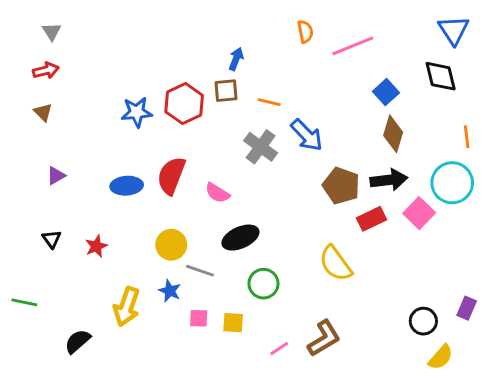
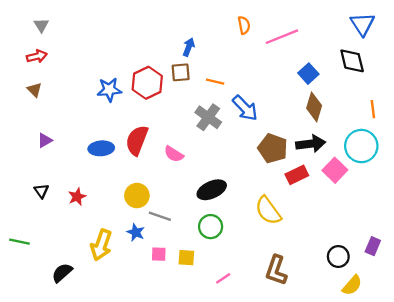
black ellipse: (240, 238) -> (212, 190), moved
brown L-shape: (324, 338) -> (276, 270), moved, turned 140

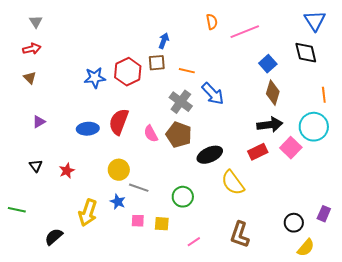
brown pentagon: (273, 148) -> (179, 135), moved
pink semicircle: (174, 154) -> (151, 134), turned 30
black ellipse: (212, 190) -> (210, 155), moved

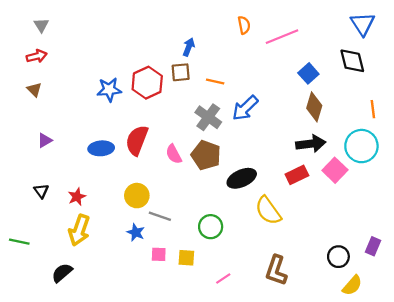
blue arrow: (213, 94) -> (245, 108), turned 90
yellow arrow: (88, 213) -> (79, 230), moved

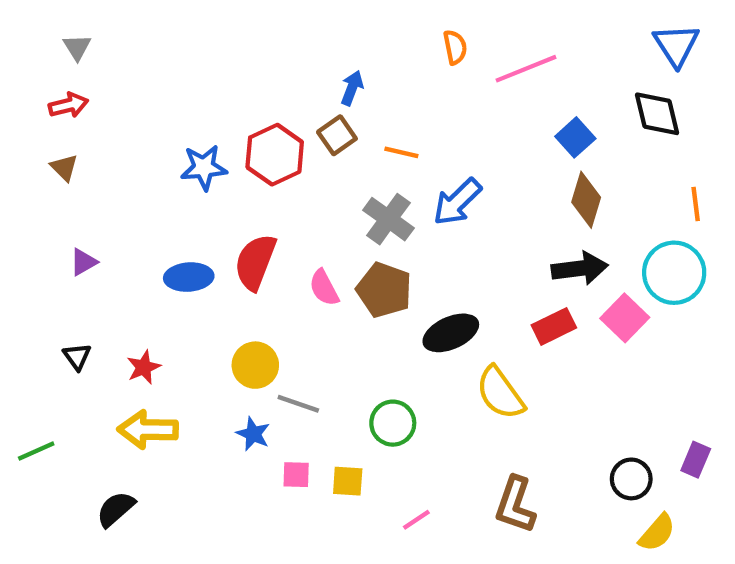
brown square: (181, 72) -> (337, 135), turned -30
yellow arrow: (79, 230) -> (148, 430), turned 72
green line: (19, 242) -> (36, 451), turned -36

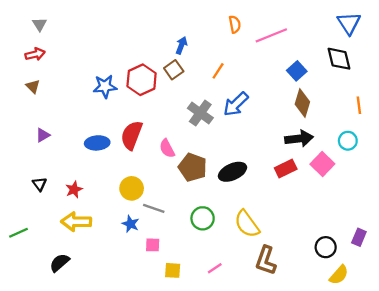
orange line: (401, 152) -> (218, 71), moved, turned -70
cyan circle: (674, 273) -> (348, 141), size x0.6
brown pentagon: (384, 290) -> (193, 167), moved
yellow semicircle: (500, 393) -> (247, 224), moved
yellow square: (348, 481) -> (173, 270), moved

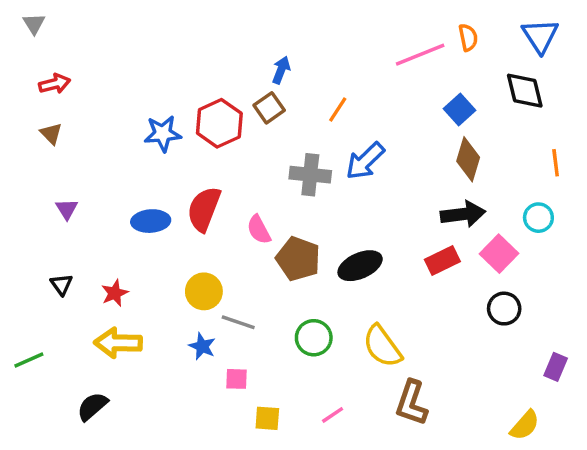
gray triangle: (40, 24) -> (34, 24), moved
orange semicircle: (235, 24) -> (468, 37), moved
gray cross: (200, 113) -> (310, 175), turned -30
purple triangle: (43, 135) -> (67, 209), turned -32
black circle: (326, 247) -> (504, 309), moved

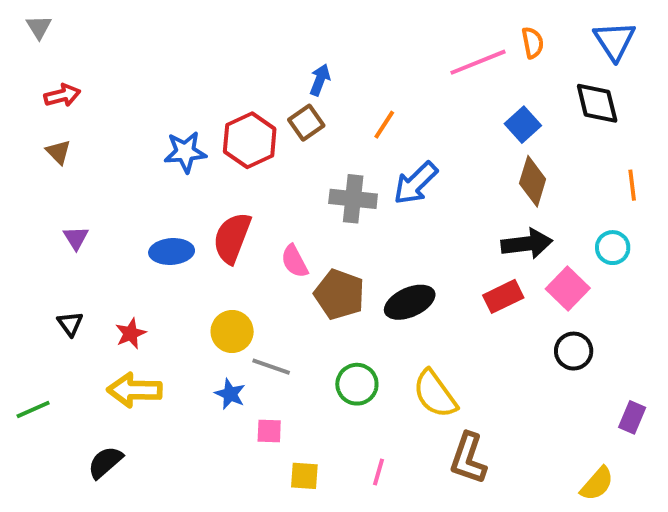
pink line: (333, 415) -> (378, 472), turned -40

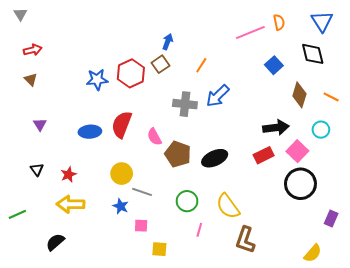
brown diamond: (533, 181) -> (299, 95), moved
orange line: (632, 185) -> (331, 97), turned -56
black circle: (574, 351) -> (300, 184), size x1.6
pink line: (378, 472) -> (199, 230), moved

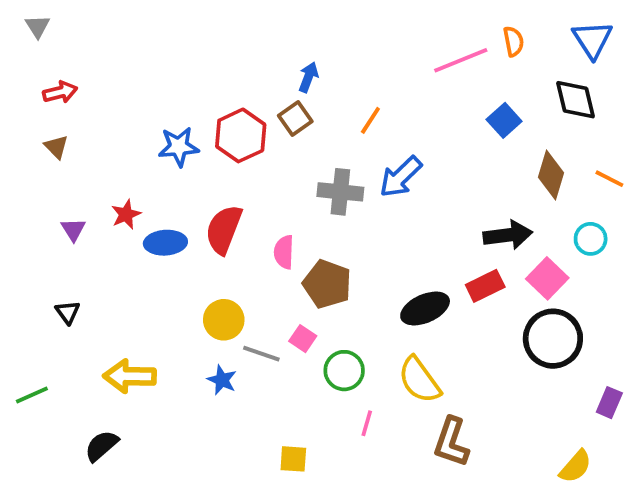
pink semicircle: (154, 137) -> (284, 252), turned 30
black ellipse: (215, 158) -> (425, 308), moved
red star: (68, 175) -> (126, 214), moved
pink square: (141, 226) -> (303, 339), moved, turned 32

